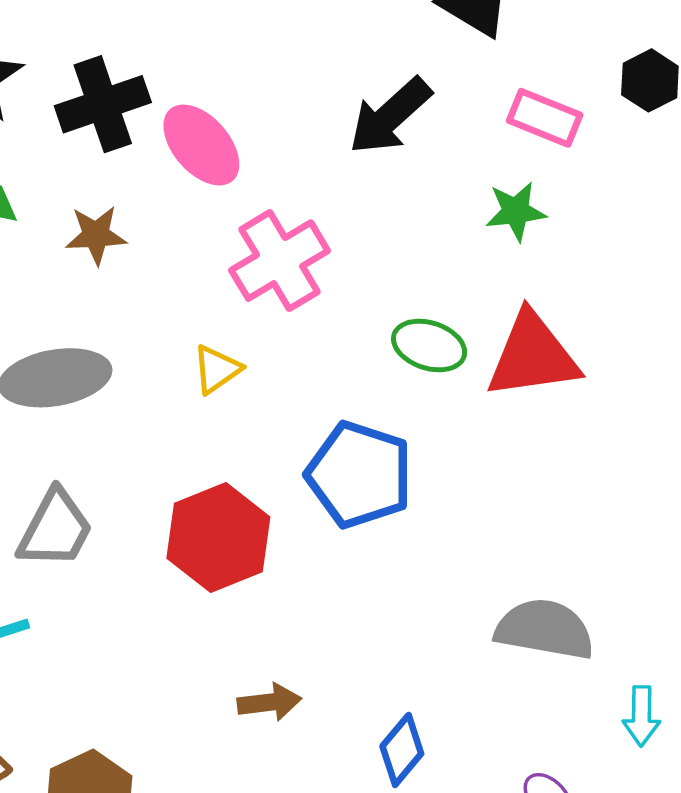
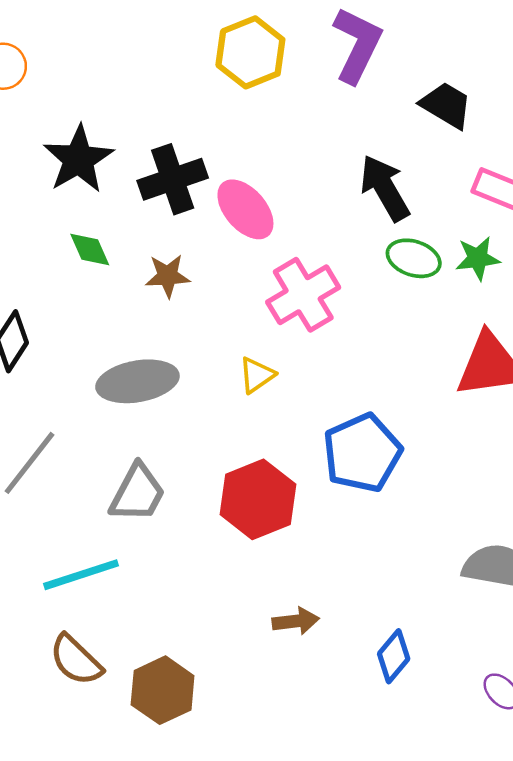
black arrow: (390, 116) -> (385, 188), turned 102
green ellipse: (429, 346) -> (414, 258), moved
blue pentagon: (359, 475) -> (362, 453), turned 30

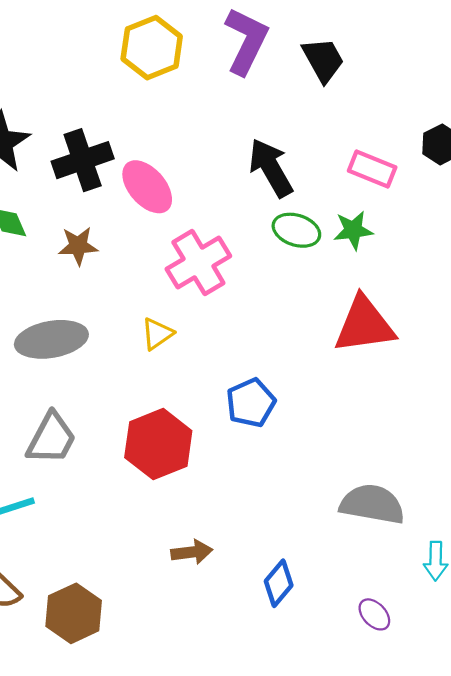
black trapezoid: (446, 105) -> (323, 60), moved, turned 30
blue pentagon: (362, 453) -> (251, 403), size x0.7

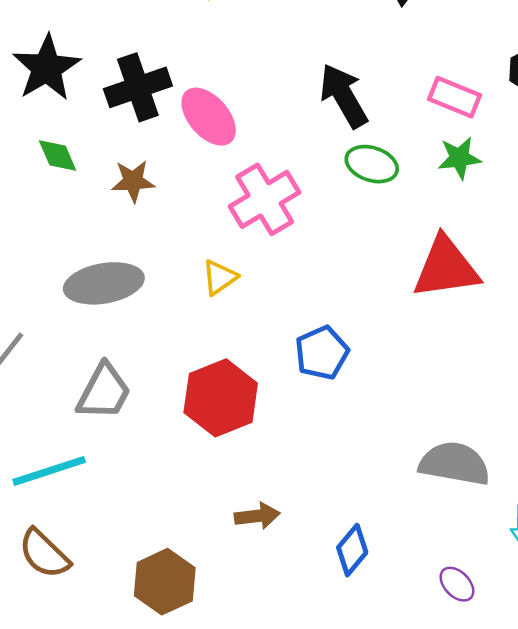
green star: (353, 230) -> (459, 158), moved
brown hexagon: (74, 613) -> (165, 582), moved

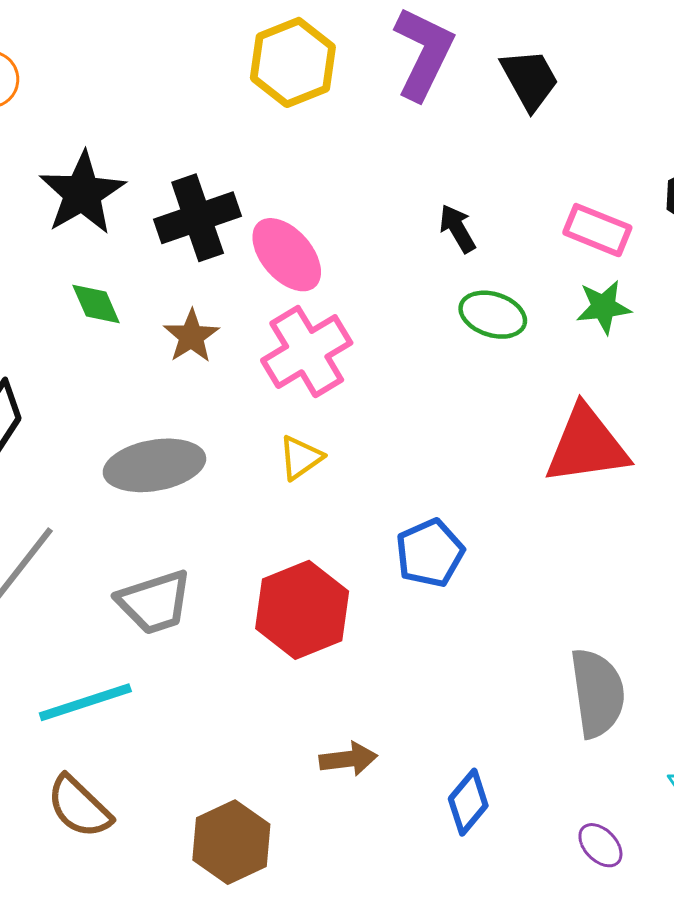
black arrow: (344, 96) -> (457, 229), size x0.6
brown star: (133, 181) -> (191, 336), turned -30
pink cross: (265, 199) -> (307, 352), moved
gray trapezoid: (104, 392) -> (154, 602), turned 44
gray semicircle: (455, 464) -> (597, 693), turned 72

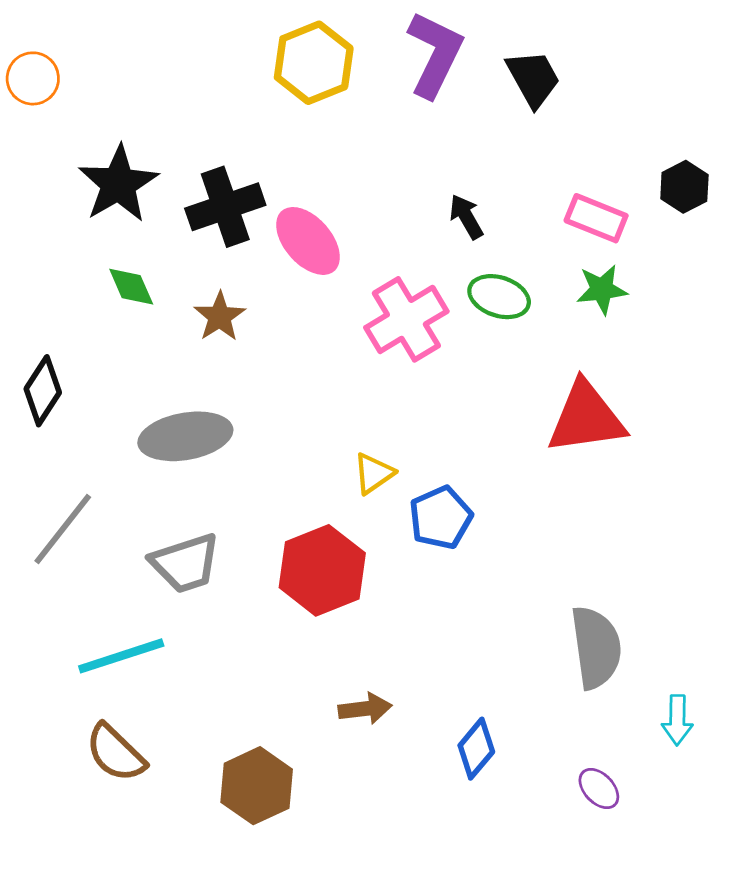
pink cross: (307, 352) -> (406, 319), moved
yellow triangle: (301, 458) -> (374, 473), moved

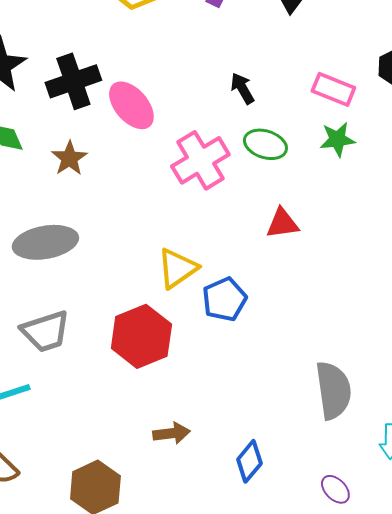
red triangle: (586, 418) -> (282, 223), moved, size x0.6
yellow triangle: (374, 473) -> (177, 268), size x1.4

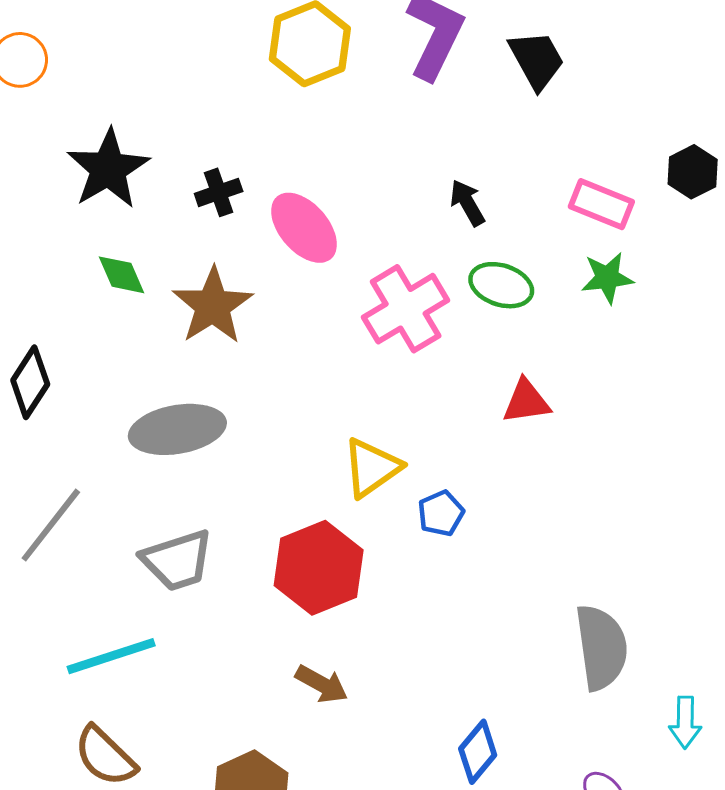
black cross: (73, 81) -> (219, 192), size x0.6
brown star: (69, 158) -> (213, 306), size x1.5
blue pentagon: (224, 299) -> (441, 513), size x0.7
brown arrow: (171, 433) -> (322, 684), moved, turned 36

